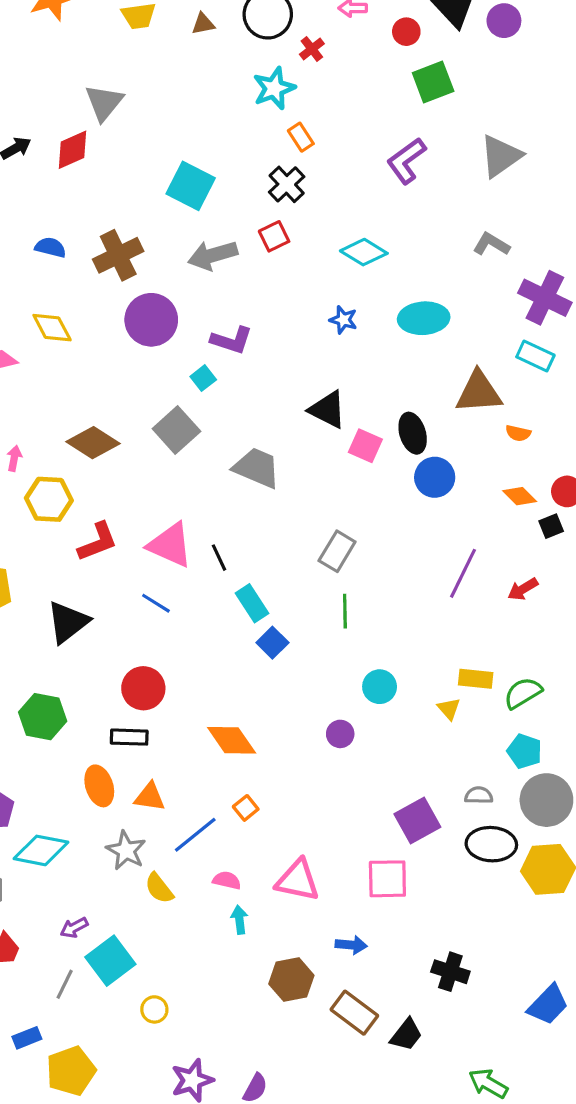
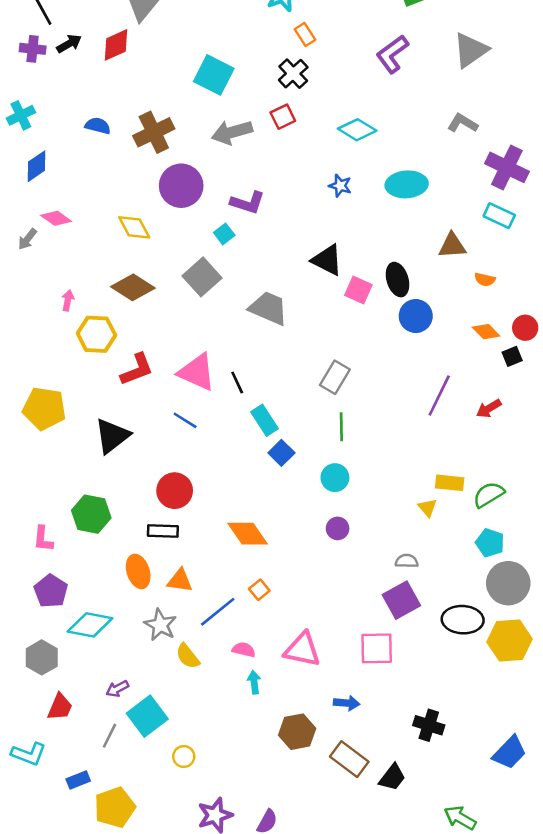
yellow diamond: (52, 328) -> (134, 227), moved
brown triangle: (479, 392) -> (452, 246), size x0.7
cyan circle: (380, 687) -> (335, 478), moved
gray semicircle: (479, 795) -> (407, 561), moved

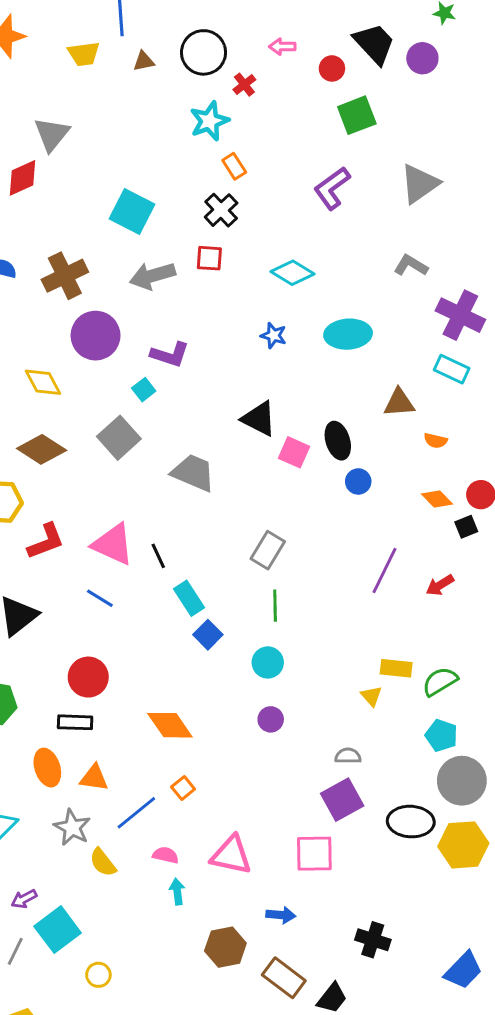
red square: (283, 117) -> (209, 258), turned 30
blue circle: (416, 316) -> (358, 481), size x0.7

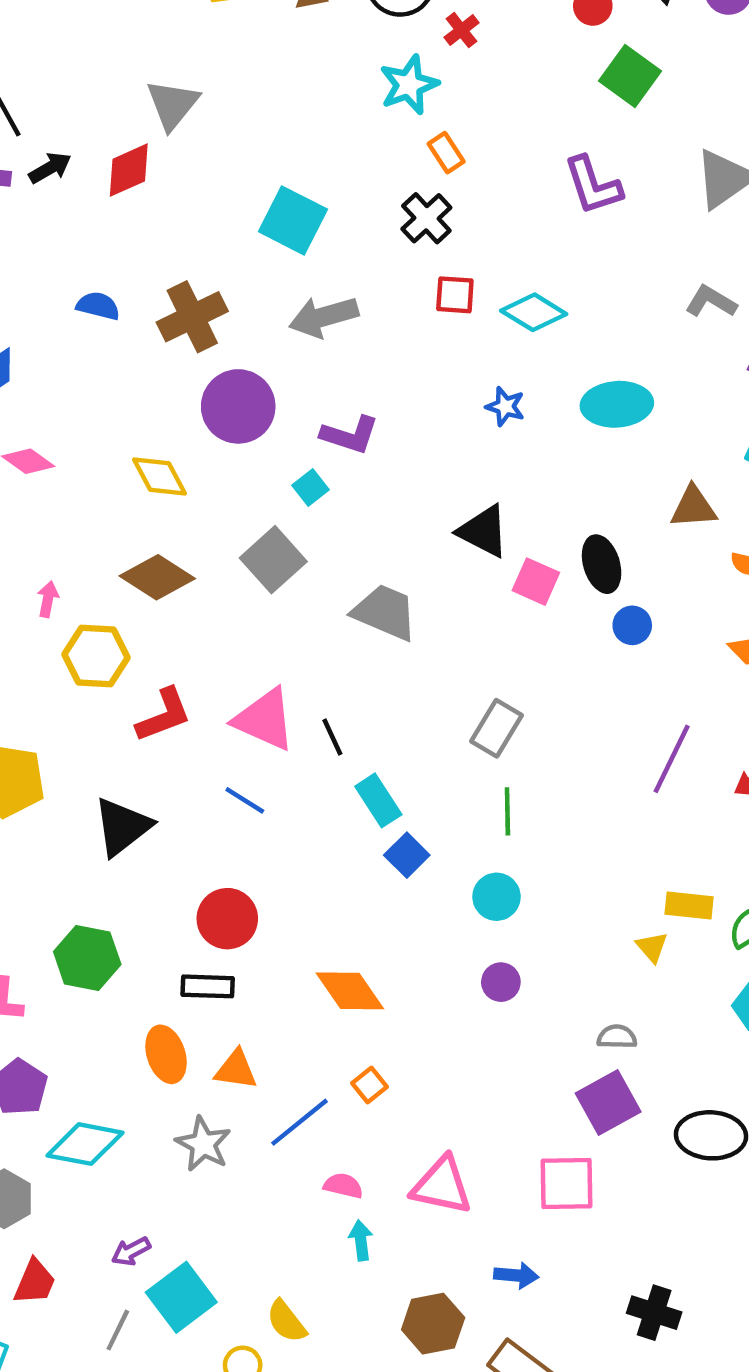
green square: (357, 115) -> (630, 76), turned -33
purple L-shape: (332, 188) -> (593, 185), turned -72
red square: (209, 258) -> (455, 295), moved
yellow semicircle: (103, 862) -> (286, 1321), moved

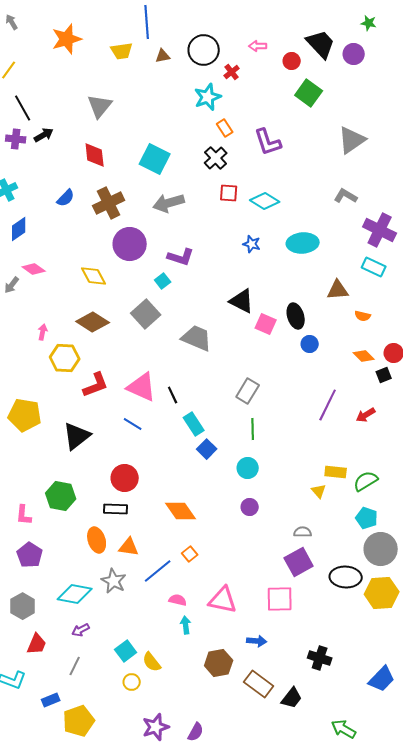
red diamond: (129, 170) -> (95, 155), moved, turned -72
purple L-shape: (593, 185) -> (268, 142), moved
blue semicircle: (98, 306) -> (66, 198), turned 120
cyan diamond: (85, 1144) -> (75, 594), moved
cyan square: (181, 1297) -> (126, 651), moved, size x0.7

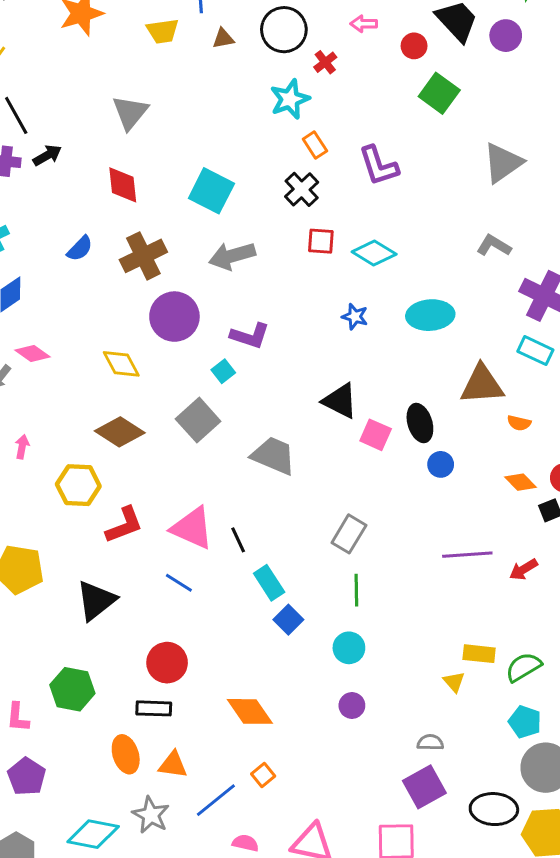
brown triangle: (338, 290) -> (482, 385), size x1.4
pink arrow: (43, 332) -> (22, 447), moved
purple line: (328, 405) -> (467, 555), turned 60

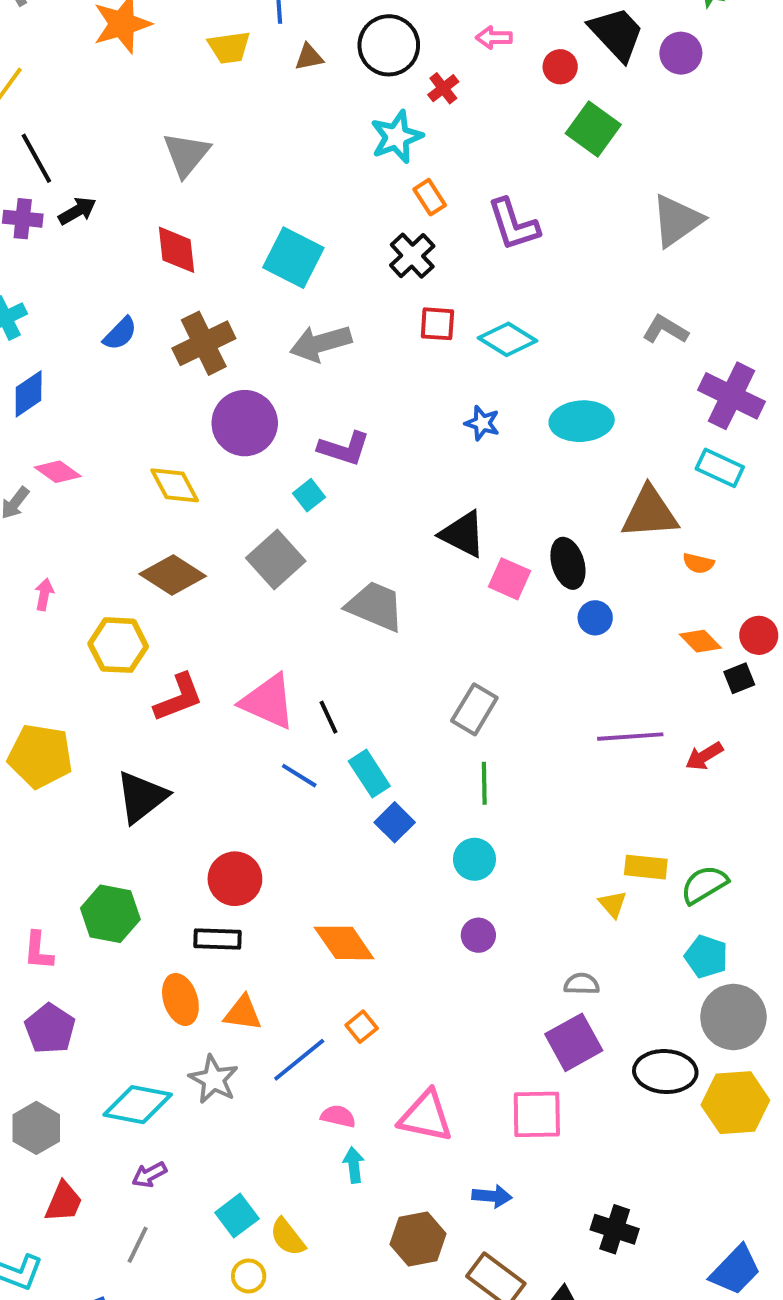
blue line: (179, 583) -> (299, 776), moved

